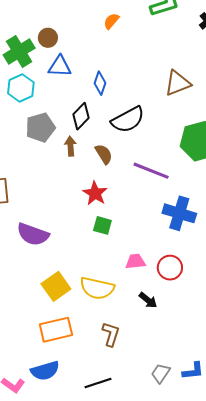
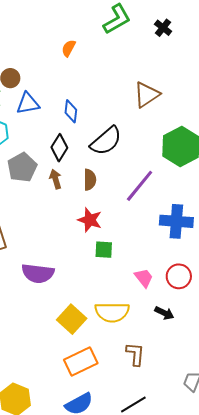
brown semicircle: (104, 154) -> (90, 180), turned 45
purple line: (151, 171) -> (140, 186), turned -60
pink trapezoid: (135, 261) -> (144, 278), turned 70

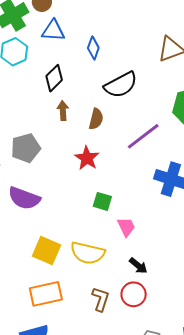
black diamond: (59, 148) -> (54, 78), moved
gray pentagon: (22, 167) -> (26, 148), moved
green square: (104, 250) -> (102, 201), moved
red circle: (179, 276) -> (134, 294), moved
yellow square: (72, 319) -> (46, 251), turned -32

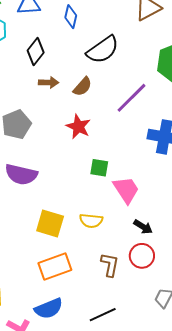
brown arrow: (63, 111) -> (49, 83), turned 102
brown semicircle: (96, 119) -> (83, 87), turned 35
pink trapezoid: (126, 227) -> (126, 190), size x1.4
yellow semicircle: (88, 253) -> (91, 221), size x0.7

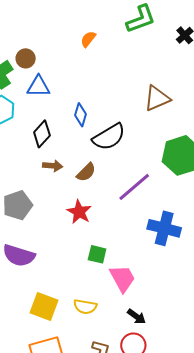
blue diamond: (71, 17) -> (80, 115), moved

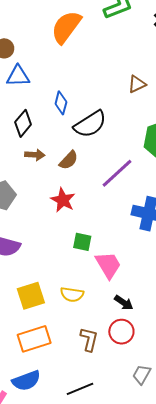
orange semicircle: (88, 39) -> (66, 27), size x2.0
brown triangle: (157, 98) -> (137, 84), size x0.7
yellow square: (44, 307) -> (31, 296), turned -36

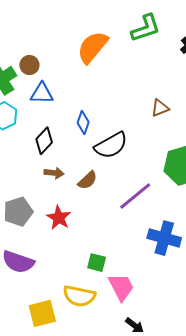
red star: (63, 200) -> (59, 218), moved
yellow semicircle: (72, 294) -> (79, 296), moved, size x1.4

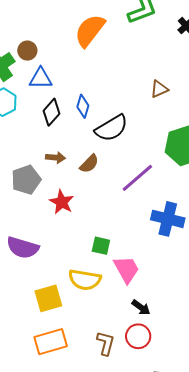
black diamond: (44, 141) -> (51, 112), moved
gray pentagon: (18, 212) -> (26, 180), moved

